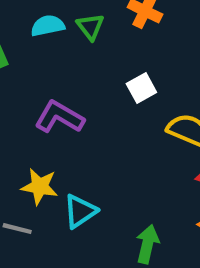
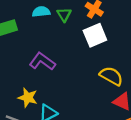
white square: (141, 88) -> (95, 35), moved, size x1.5

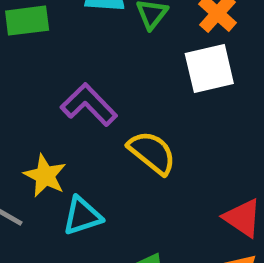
yellow semicircle: (111, 76) -> (152, 153), moved

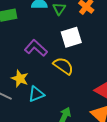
white square: (209, 69) -> (71, 37), moved

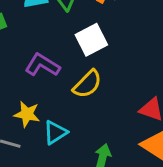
yellow semicircle: (63, 66) -> (87, 84), turned 110

